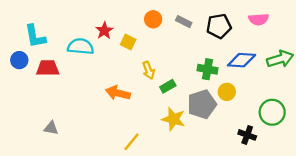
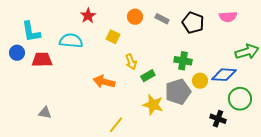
black pentagon: (219, 26) -> (193, 23), turned 30
red star: (104, 31) -> (88, 16), moved
blue diamond: (242, 60) -> (224, 75), moved

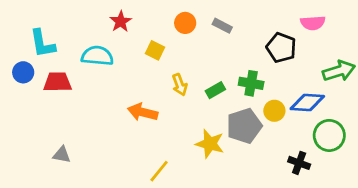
black pentagon: (193, 23) -> (281, 48), moved
green rectangle: (148, 76) -> (215, 90), moved

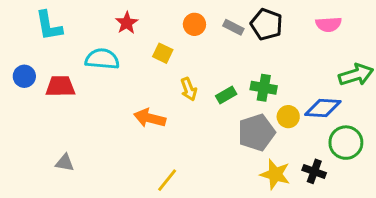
cyan L-shape: (42, 44) -> (49, 26), moved
black pentagon: (281, 48) -> (267, 24), moved
yellow star: (210, 144) -> (275, 174), moved

